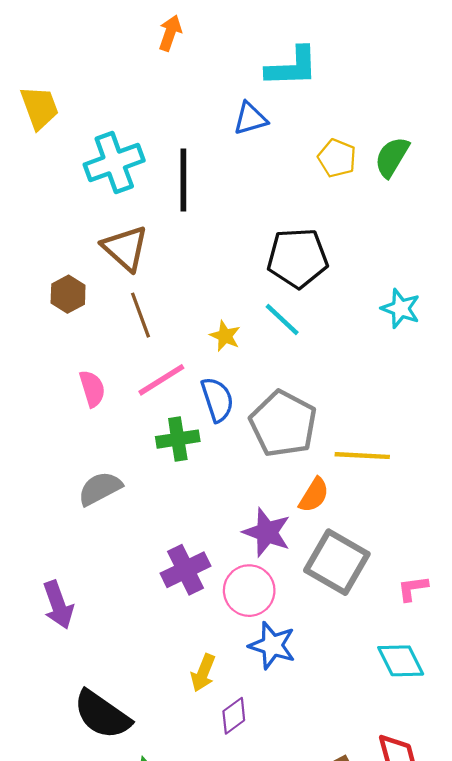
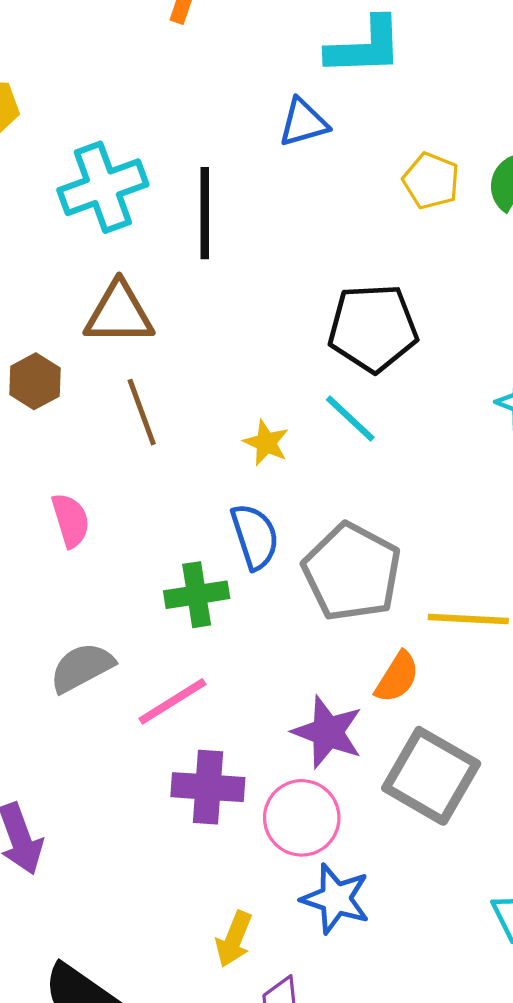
brown triangle: (125, 248) -> (119, 313), turned -42
pink line: (161, 380) -> (172, 701), moved
purple cross: (186, 570) -> (208, 787), turned 30

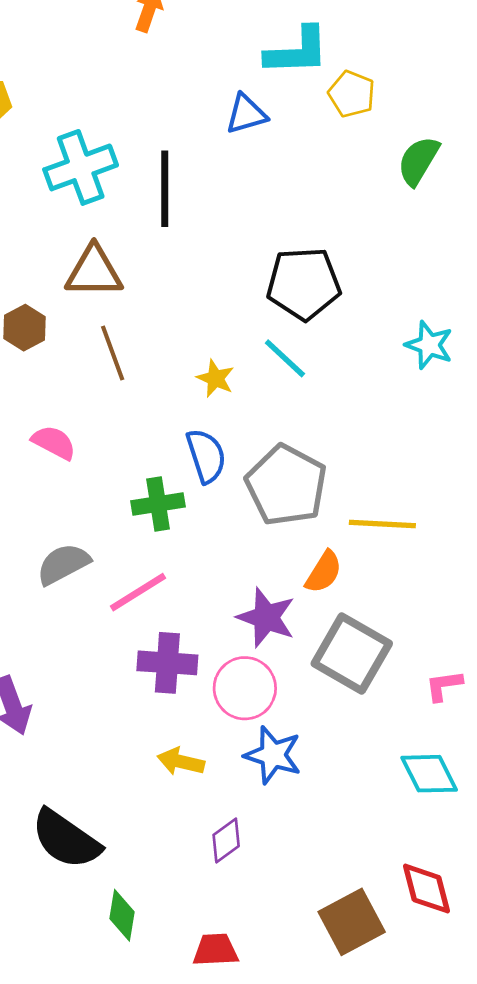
yellow pentagon: (431, 181) -> (352, 94), moved
pink semicircle: (71, 520) -> (54, 443), turned -45
yellow arrow: (234, 939) -> (181, 762), moved, turned 81

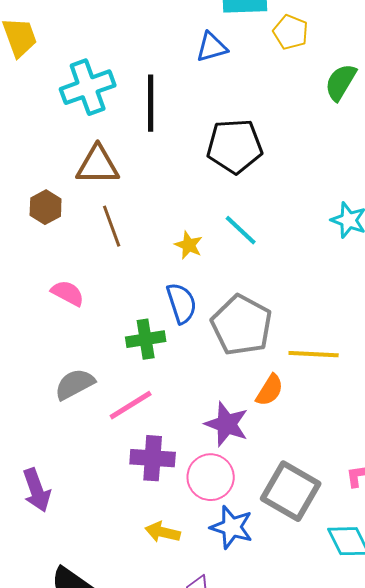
black pentagon: (304, 284) -> (235, 146), moved
gray square: (352, 654) -> (291, 491), moved

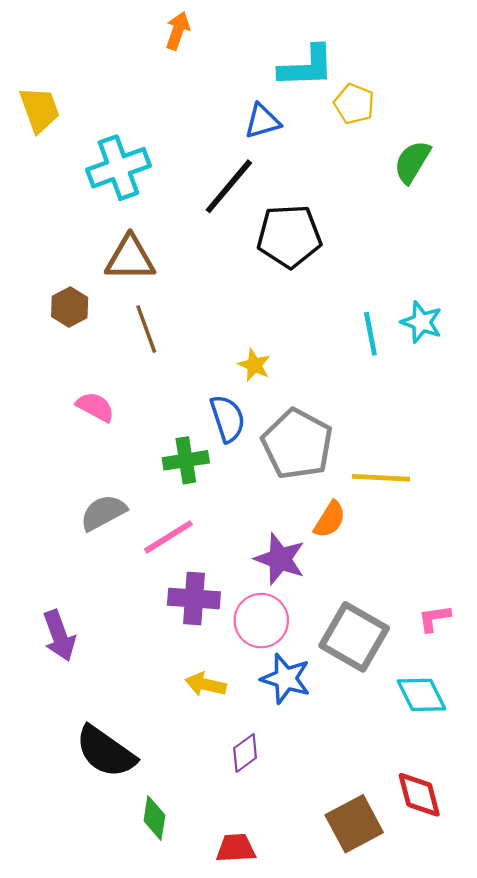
black line: (151, 103) -> (229, 186), moved, turned 40
cyan line: (241, 230) -> (370, 334), moved, turned 36
yellow star: (189, 245) -> (254, 365), moved

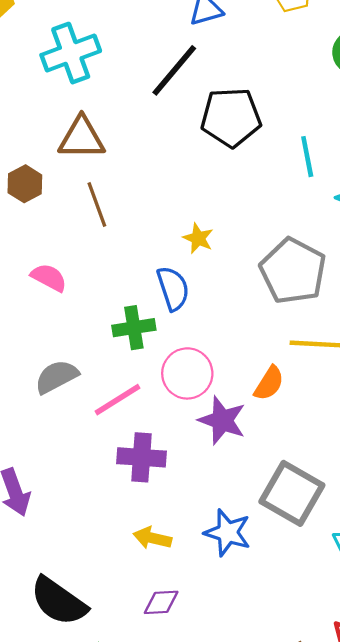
cyan line: (370, 334) -> (307, 157), moved
gray pentagon: (297, 444) -> (293, 271), moved
pink circle: (261, 621) -> (187, 373), moved
purple diamond: (245, 753) -> (161, 602), moved, turned 33

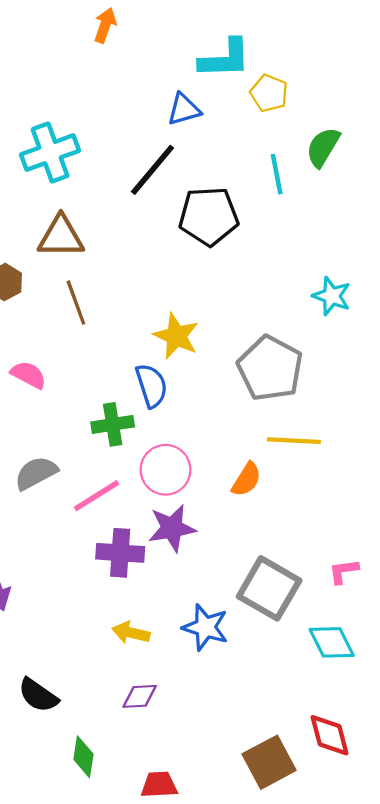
cyan line: (307, 157) -> (277, 174), moved
yellow star: (198, 238) -> (176, 336), size x1.5
purple star: (222, 420) -> (172, 528), moved, turned -30
black semicircle: (59, 601) -> (38, 695), size x0.7

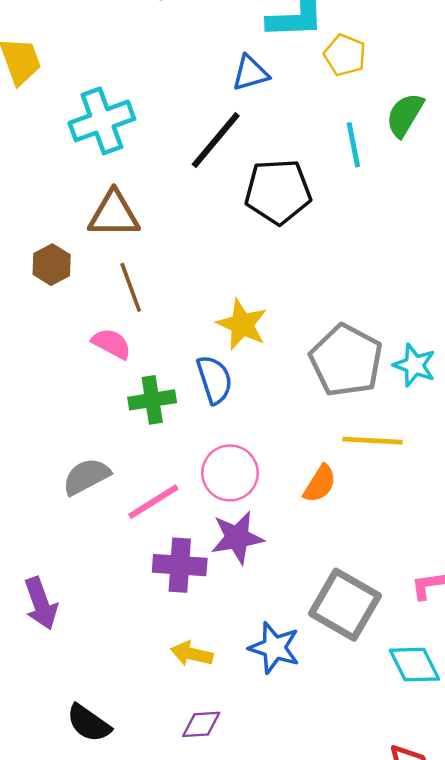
cyan star: (332, 296) -> (414, 365), moved
pink semicircle: (28, 375) -> (111, 344), moved
green cross: (113, 424) -> (152, 400), moved

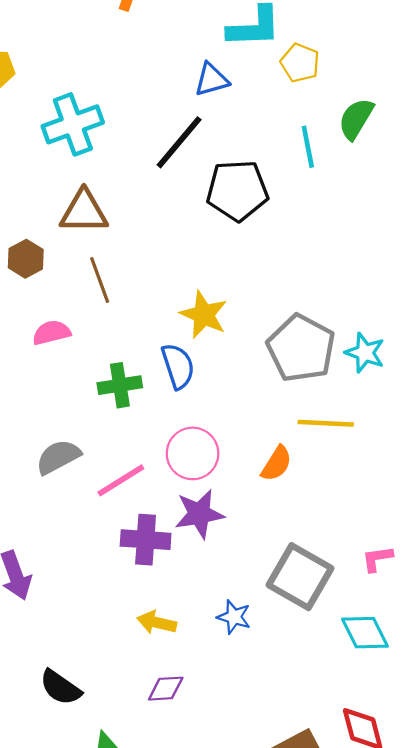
pink semicircle: (111, 344) -> (51, 333), moved, turned -42
blue star: (274, 648) -> (234, 617), size x0.7

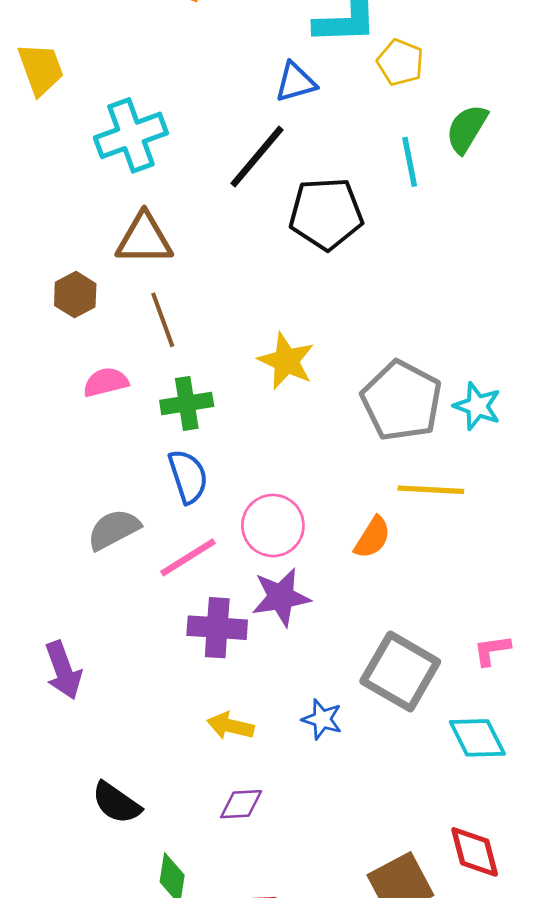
blue semicircle: (178, 366) -> (188, 476), moved
green cross: (120, 385) -> (187, 403), moved

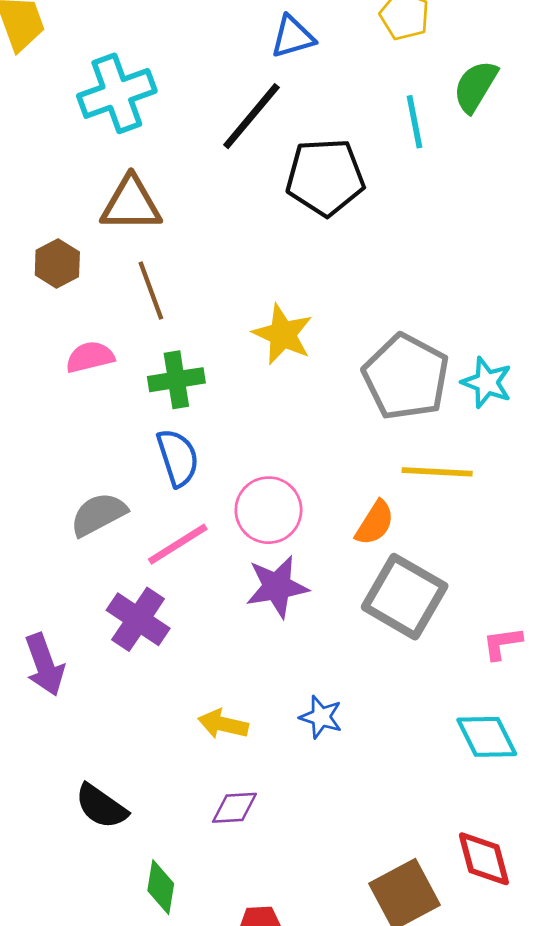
purple cross: (217, 628) -> (138, 619), moved, turned 30
gray square: (400, 671) -> (405, 597), moved

